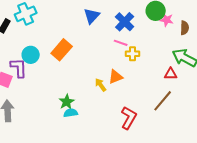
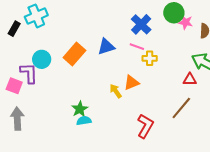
blue triangle: (92, 16) -> (106, 47), moved, turned 30

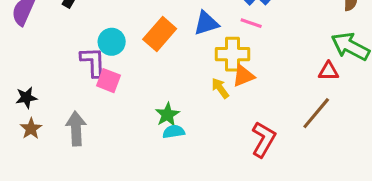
yellow cross: (150, 58) -> (232, 54), moved, size x1.5
pink square: (14, 86) -> (108, 81), moved

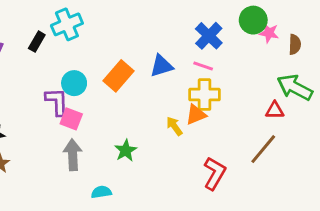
yellow cross: (232, 54) -> (204, 95), moved
gray arrow: (76, 129) -> (73, 155), moved
cyan semicircle: (174, 132) -> (101, 192), moved

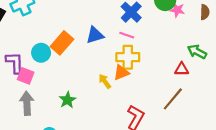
brown semicircle: (295, 44) -> (205, 12), moved
cyan circle: (74, 83) -> (41, 53), moved
green arrow: (295, 87) -> (197, 52), size x0.7

